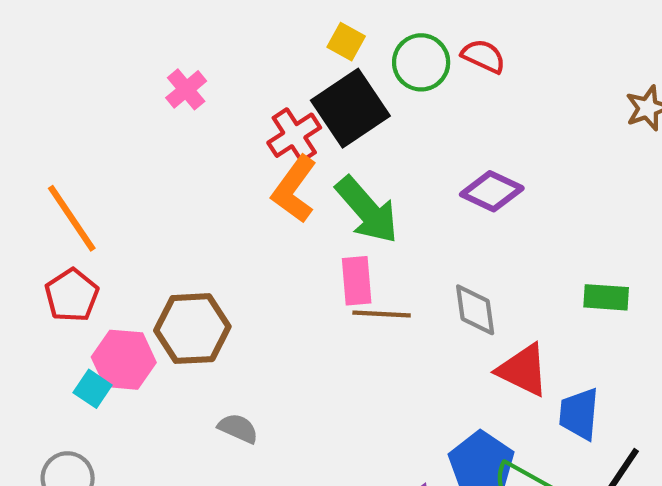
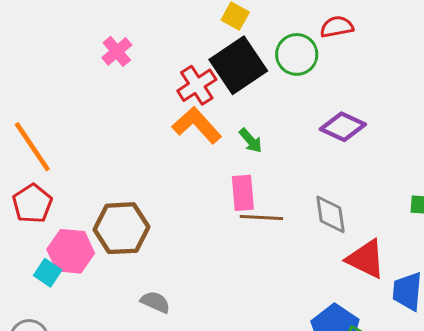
red semicircle: (483, 56) -> (337, 27), turned -36
green circle: (421, 62) -> (297, 54), moved
orange L-shape: (294, 189) -> (197, 125), turned 102
green arrow: (367, 210) -> (251, 141), size x0.5

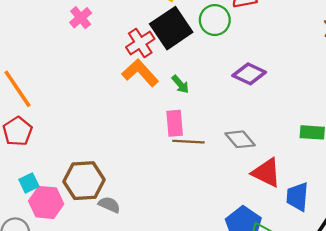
gray diamond: (331, 214) -> (240, 139), turned -32
brown hexagon: (121, 228) -> (84, 181), moved
pink hexagon: (71, 251) -> (46, 202), moved
cyan square: (48, 273) -> (29, 183), turned 30

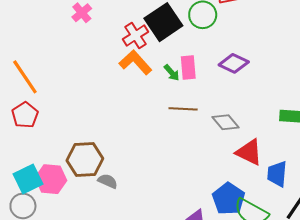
pink rectangle: (175, 123) -> (188, 68), moved
brown line: (188, 142) -> (183, 109), moved
cyan square: (29, 183) -> (28, 179), moved, size x1.6

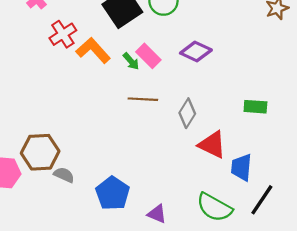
red cross: (136, 35) -> (63, 34), moved
pink rectangle: (188, 68) -> (148, 56), turned -40
gray diamond: (225, 122) -> (187, 113), turned 72
blue pentagon: (229, 199) -> (113, 193), moved

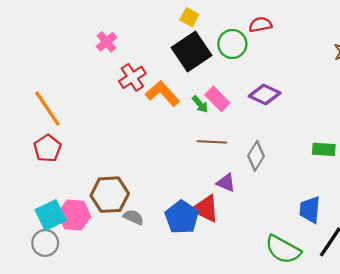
red triangle: (212, 145) -> (205, 209), moved
blue pentagon: (113, 193) -> (182, 217), moved
purple triangle: (157, 214) -> (226, 183), moved

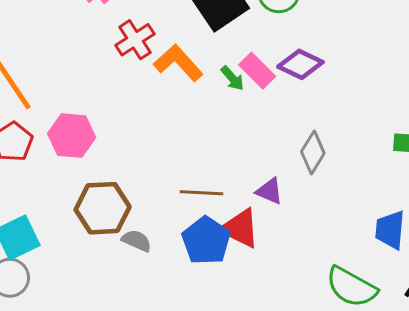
purple diamond: (265, 95) -> (300, 64), moved
brown line: (212, 142) -> (201, 193), moved
pink hexagon: (74, 215) -> (72, 136), moved

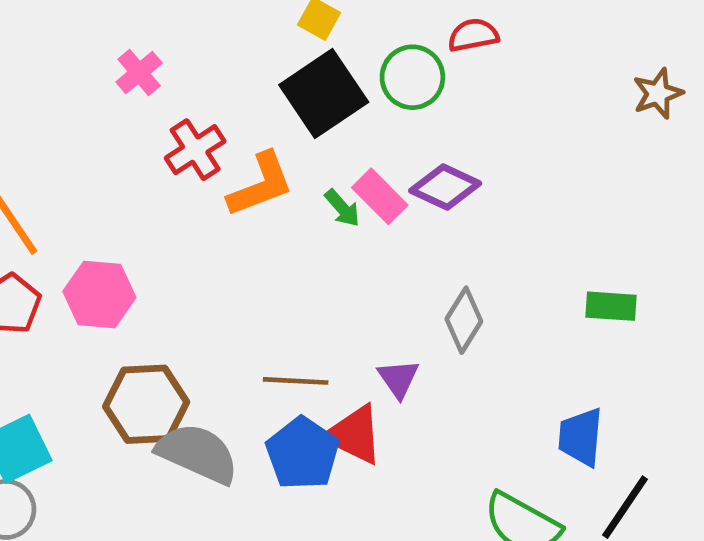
orange L-shape: (178, 63) -> (261, 185), turned 111
purple triangle: (270, 191) -> (398, 379), turned 32
gray semicircle: (137, 241) -> (197, 453), size x1.8

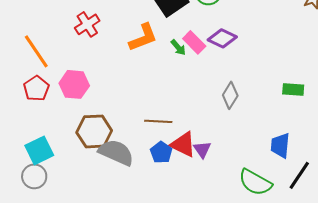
red cross: (195, 150) -> (87, 24), moved
purple triangle: (398, 379) -> (202, 149), moved
blue pentagon: (303, 453) -> (161, 152), size x0.7

